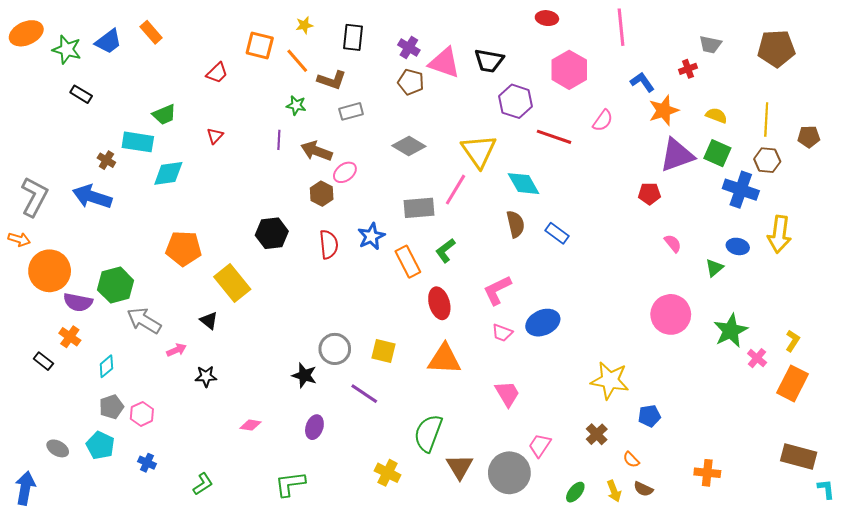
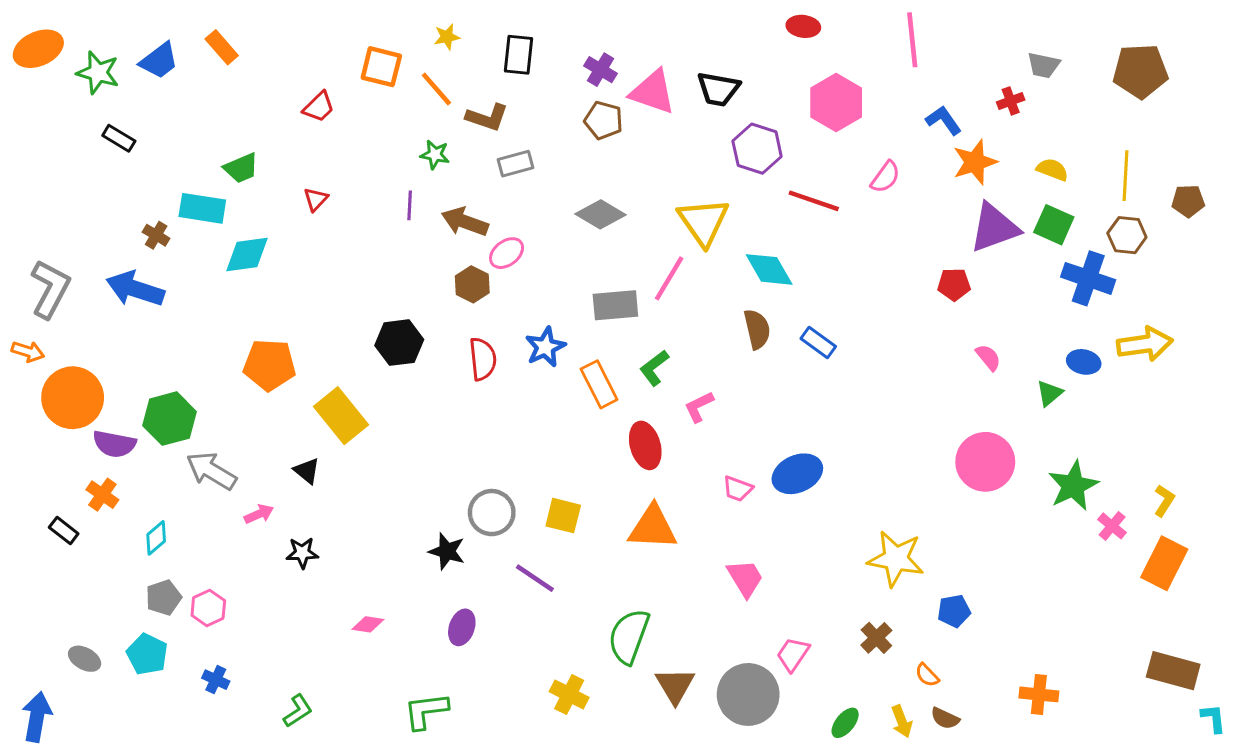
yellow arrow: (779, 234) -> (1145, 344), turned -105
pink L-shape: (497, 290) -> (699, 407), moved, size x0.7

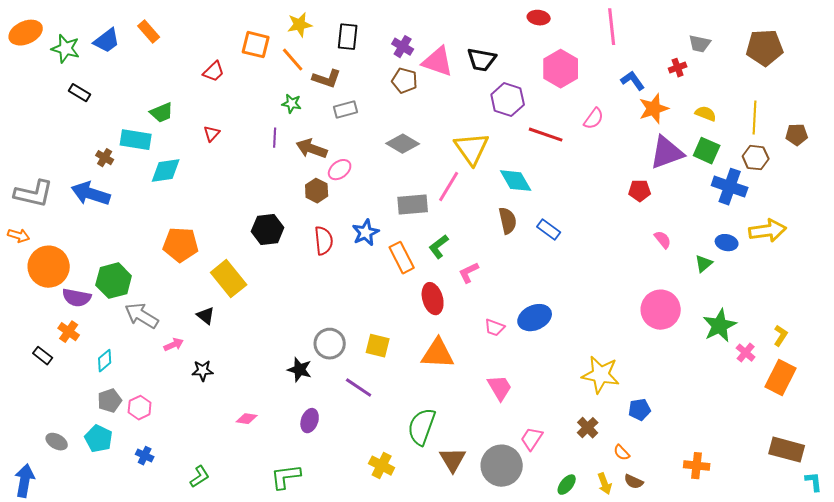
yellow star: (447, 37) -> (300, 25), size x1.4
gray L-shape: (50, 289) -> (34, 194), turned 75

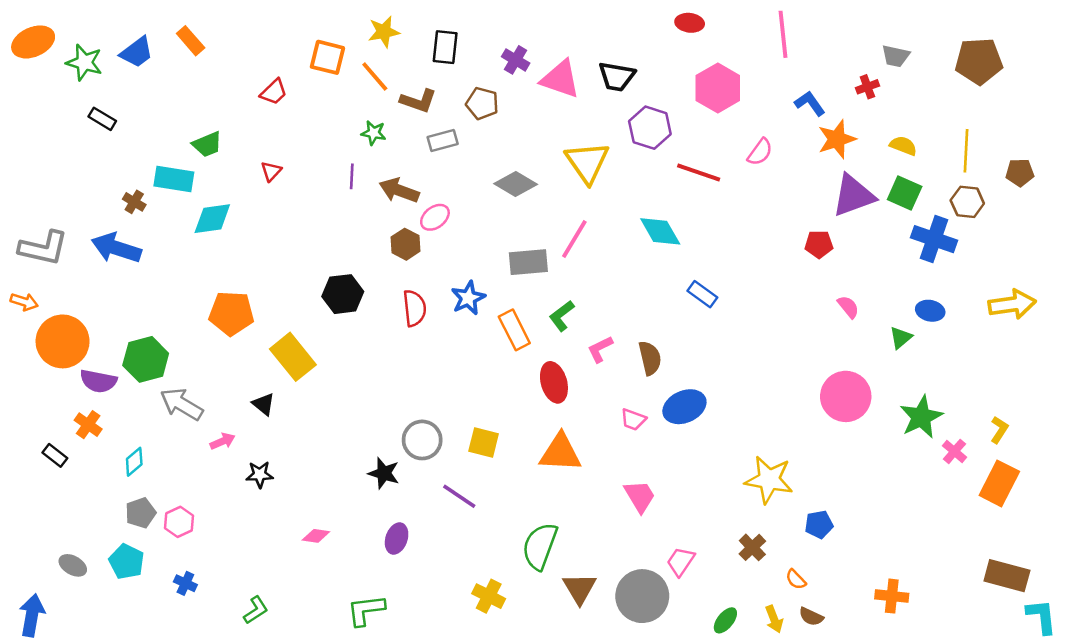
brown pentagon: (405, 81) -> (482, 103), moved
yellow triangle: (472, 149) -> (587, 162), moved
brown semicircle: (508, 221) -> (650, 358), moved
yellow arrow: (768, 231) -> (1012, 304), moved
cyan L-shape: (814, 482) -> (1042, 617), size x1.4

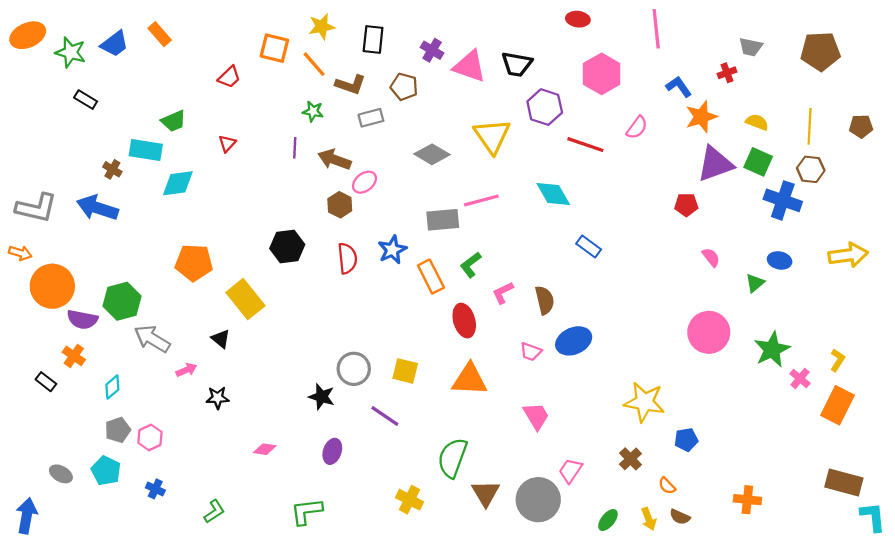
brown pentagon: (1020, 173) -> (861, 126), moved
pink line: (574, 239) -> (481, 200), turned 44

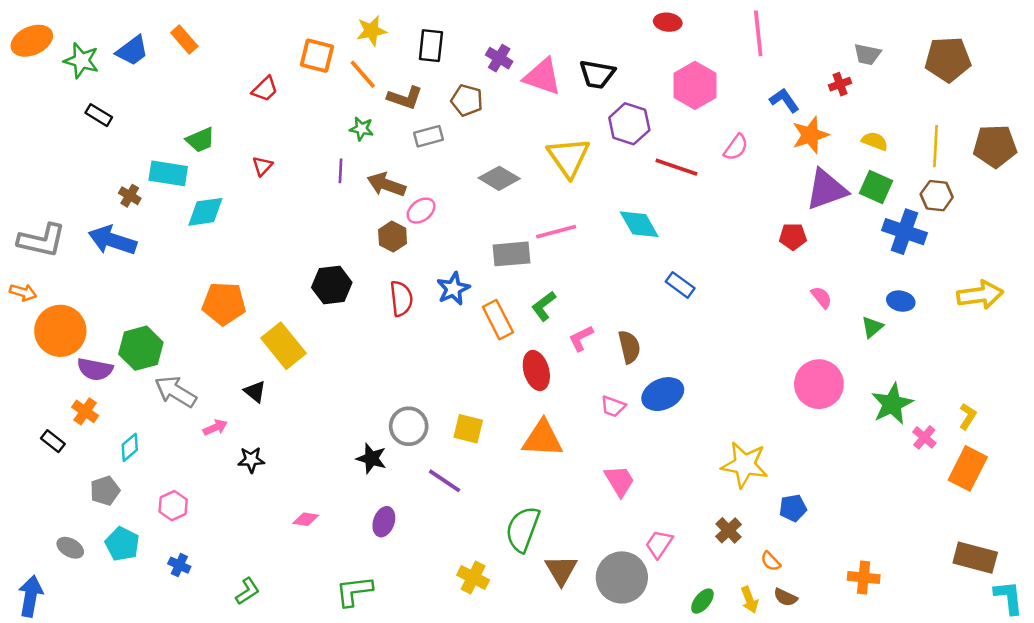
brown pentagon: (861, 126) -> (995, 146), size x1.6
gray pentagon: (118, 430) -> (105, 491), moved

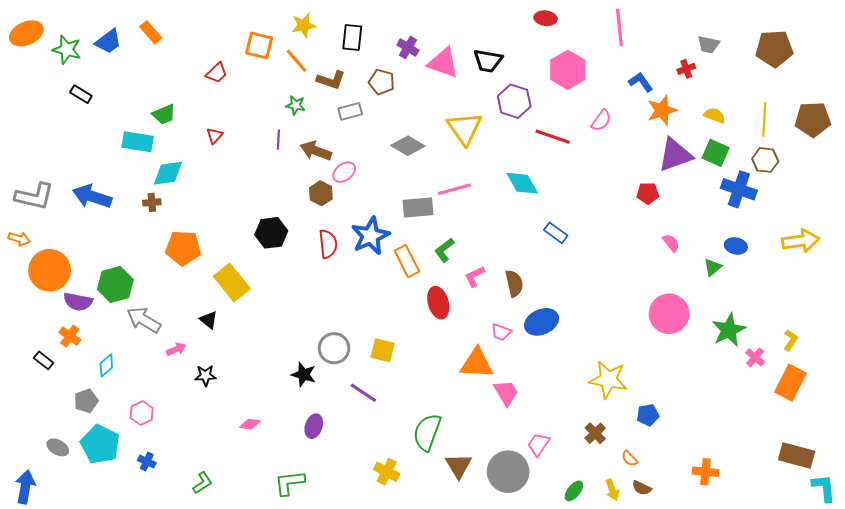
brown cross: (130, 196) -> (152, 202), moved, turned -36
blue star: (453, 289) -> (370, 236), size x1.4
orange triangle: (543, 439) -> (477, 363), moved
cyan pentagon: (122, 544) -> (100, 444), size x1.4

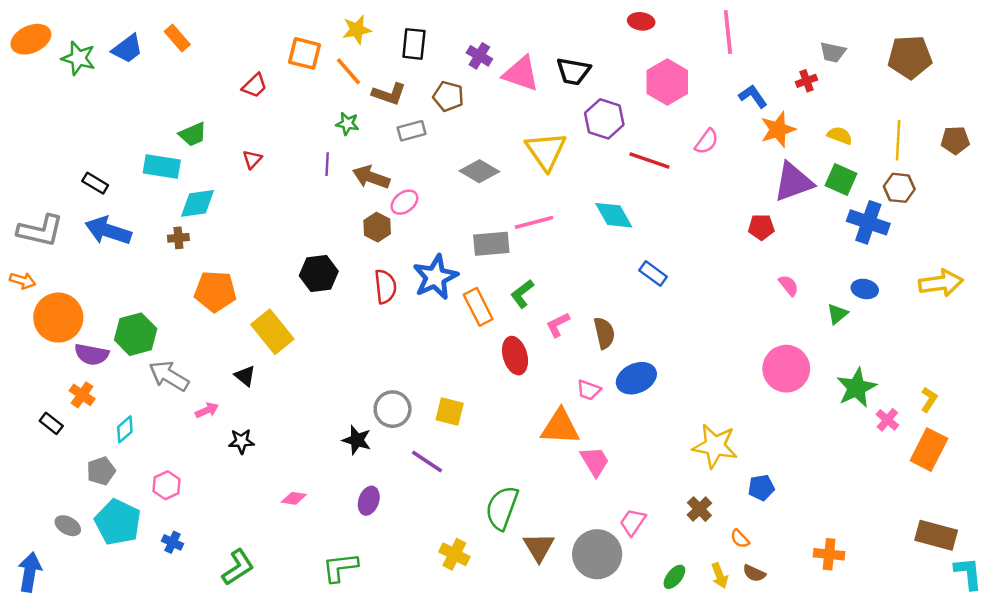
black rectangle: (81, 94) -> (95, 183), moved
brown pentagon: (813, 119) -> (955, 140), size x0.7
green L-shape: (202, 483) -> (238, 567), size x1.4

